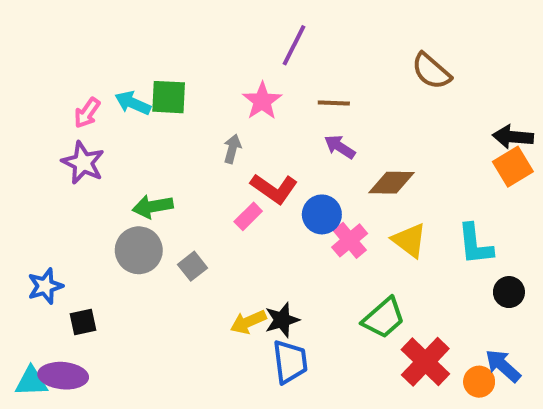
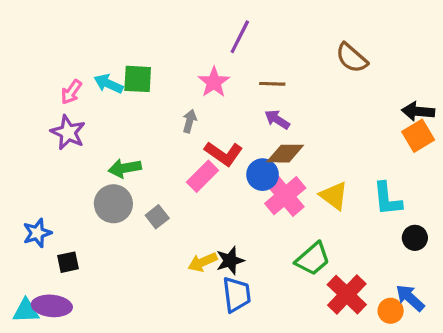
brown diamond: (392, 183) -> (285, 154), moved
pink rectangle: (248, 216) -> (203, 176), size x1.4
pink cross: (350, 240) -> (285, 196), size x1.4

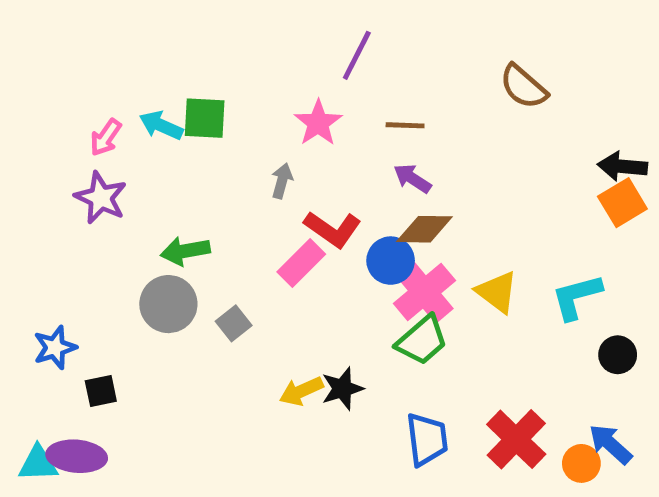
cyan L-shape: (387, 199) -> (577, 297), turned 81
green trapezoid: (313, 259) -> (422, 340), moved
blue trapezoid: (237, 295) -> (427, 439), moved

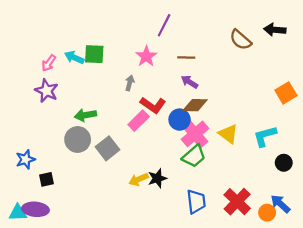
black arrow: (622, 166) -> (275, 30), moved
gray square: (234, 323) -> (108, 148), size x1.5

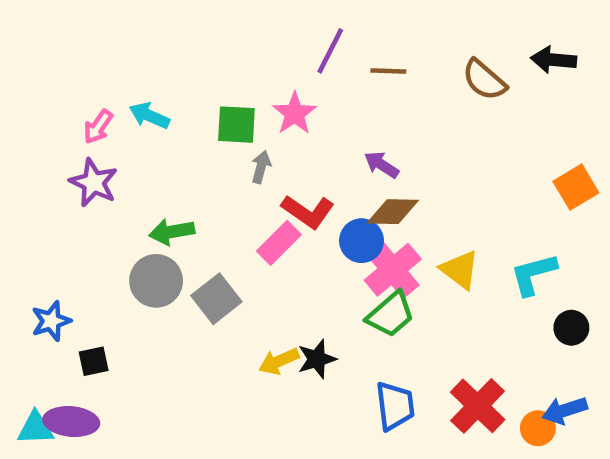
green square: (94, 54) -> (236, 125), moved
brown line: (186, 57) -> (388, 71), moved
blue arrow: (280, 204) -> (565, 410), turned -60

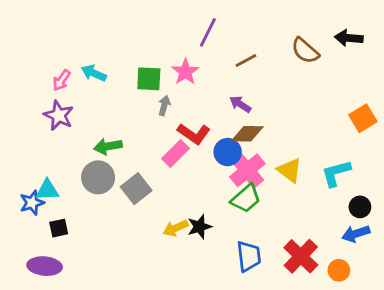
brown line: (388, 71) -> (246, 61), moved, turned -30
blue arrow: (565, 410) -> (356, 234), moved
cyan triangle: (36, 428) -> (47, 190), moved

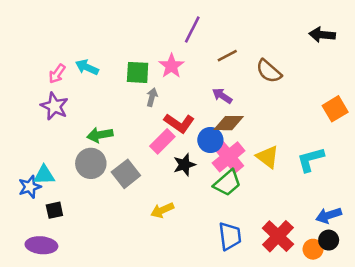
brown semicircle: (305, 51) -> (269, 71), moved
black circle: (360, 207) -> (329, 240), moved
black star: (199, 227) -> (184, 165), moved

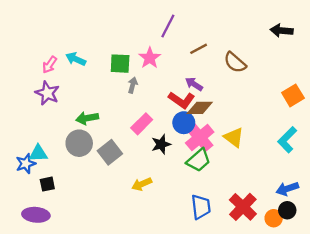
red L-shape: (179, 123) -> (181, 100), moved
cyan L-shape: (310, 159) -> (287, 140), moved, turned -30

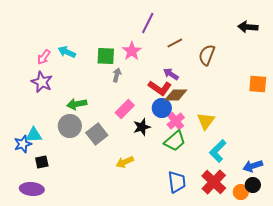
brown semicircle: (235, 62) -> (207, 55), turned 70
orange square: (293, 95) -> (258, 84), turned 36
pink cross: (200, 137) -> (176, 121), size x0.7
yellow triangle: (234, 137) -> (206, 121), turned 30
cyan L-shape: (287, 140) -> (218, 151), moved

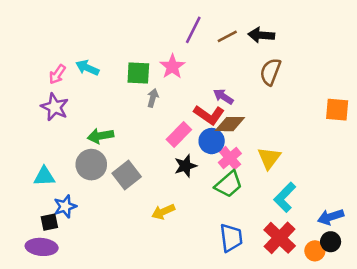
black arrow: (248, 27) -> (261, 35), moved
brown line: (175, 43) -> (227, 36), moved
pink rectangle: (125, 109) -> (179, 134), moved
blue star: (23, 144) -> (65, 206), moved
black square: (42, 162) -> (49, 222), moved

